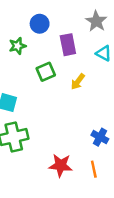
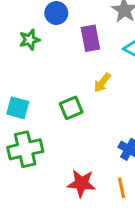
green square: (46, 72) -> (71, 108), moved

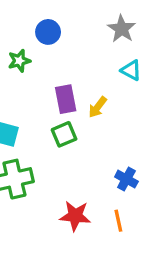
purple rectangle: (90, 38) -> (66, 99), moved

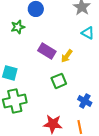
purple rectangle: (66, 99) -> (47, 51), turned -48
green square: (64, 134) -> (59, 81), moved

